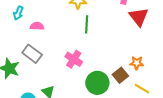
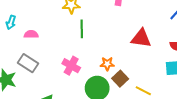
red triangle: (139, 17) -> (141, 38), moved, turned -40
orange star: (137, 63) -> (107, 64), moved

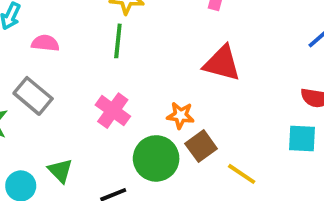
green line: (82, 29) -> (118, 41), moved
red triangle: (141, 38) -> (222, 63), moved

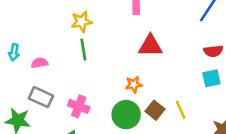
pink cross: (113, 111) -> (79, 106), moved
brown square: (201, 146) -> (155, 110), moved
yellow line: (242, 174) -> (181, 110), turned 48

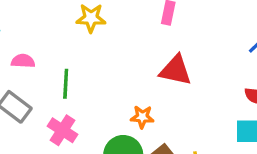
green line: (83, 50) -> (66, 84), moved

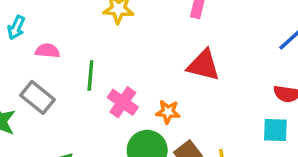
pink cross: (62, 130) -> (123, 102), moved

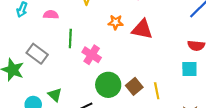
pink semicircle: (47, 51) -> (51, 15), moved
orange star: (168, 112) -> (116, 22), moved

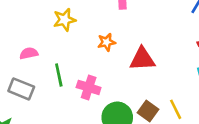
red triangle: (142, 29) -> (142, 59), moved
gray rectangle: (37, 54) -> (21, 89), moved

